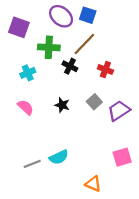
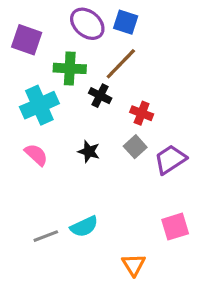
red cross: (105, 70) -> (142, 113), moved
cyan cross: (28, 73) -> (39, 105), size x1.6
orange triangle: (93, 184) -> (134, 265), turned 35

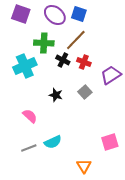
purple square: (27, 40) -> (21, 14), moved
red cross: (142, 113) -> (84, 62), moved
pink semicircle: (36, 155) -> (30, 116), moved
purple trapezoid: (170, 159) -> (111, 75), moved

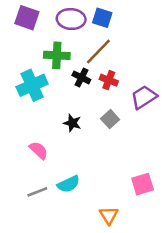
purple ellipse: (55, 15) -> (71, 19), turned -35

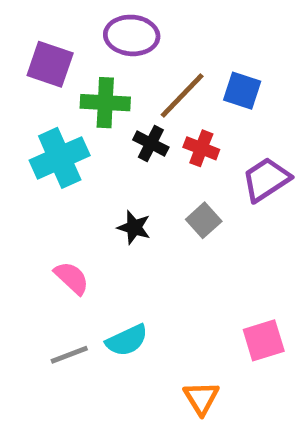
purple square: (27, 18) -> (50, 64), moved
blue square: (102, 18) -> (242, 91), moved

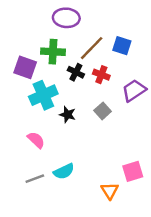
purple square: (50, 64) -> (25, 67), moved
cyan cross: (60, 158) -> (43, 95), moved
orange triangle: (201, 398) -> (110, 191), moved

